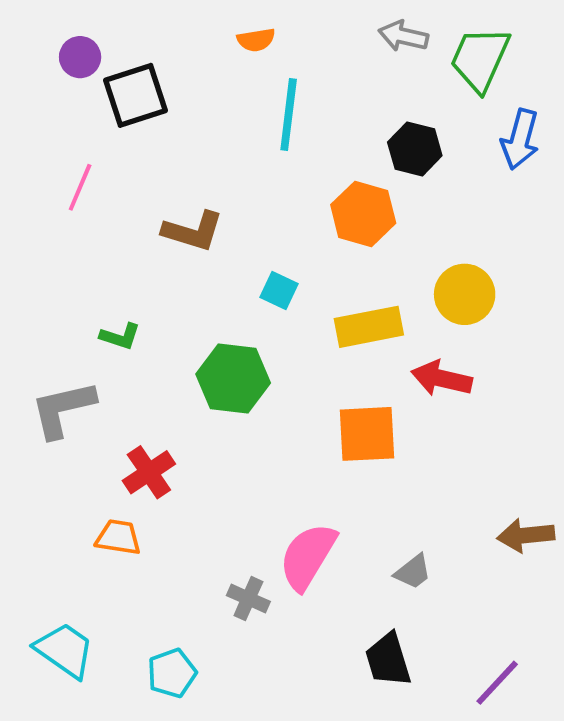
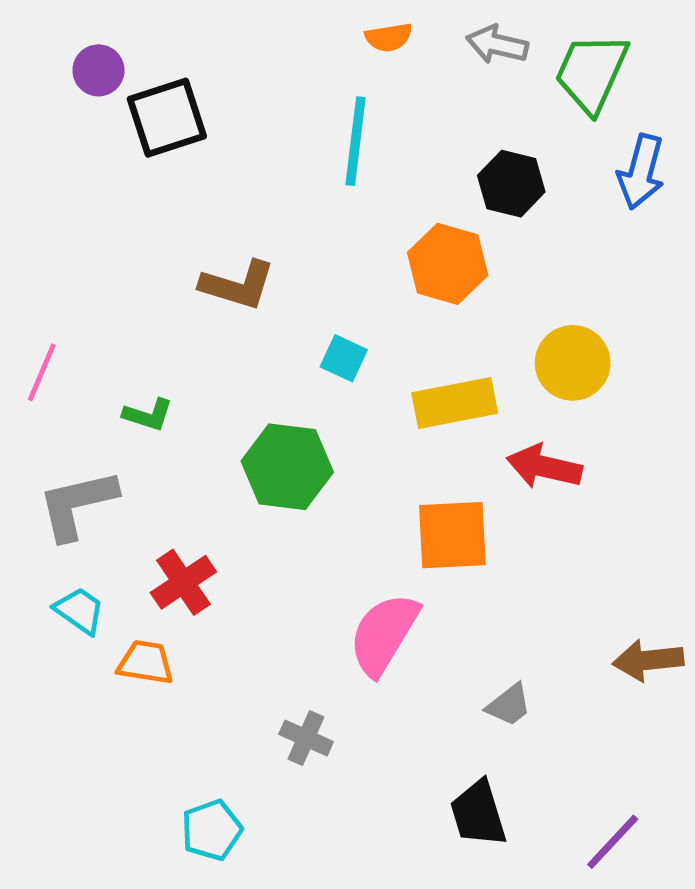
orange semicircle: (256, 40) -> (389, 37), moved
pink line: (80, 187) -> (42, 372), moved
pink semicircle: (308, 556) -> (384, 634), moved
cyan trapezoid: (65, 650) -> (80, 611), moved, size x0.7

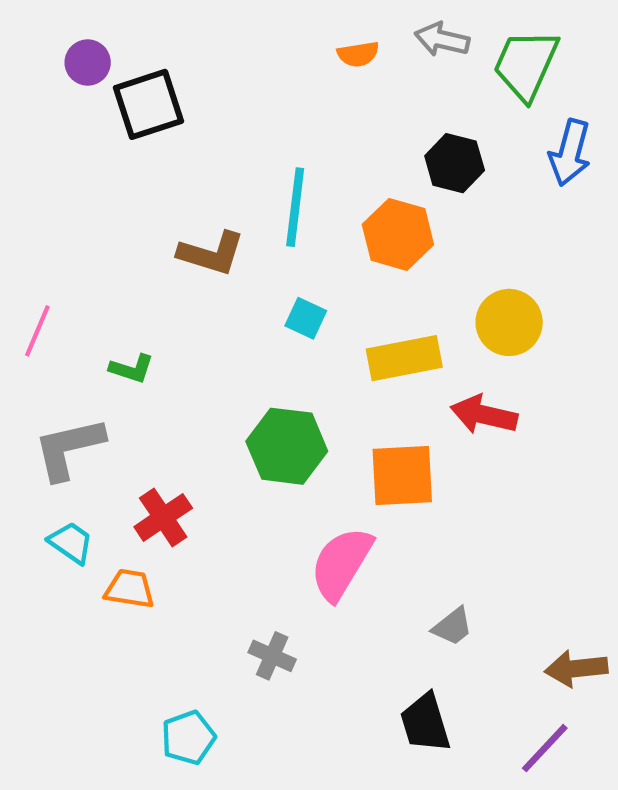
orange semicircle: (389, 37) -> (358, 54), moved
cyan line: (356, 141) -> (295, 207), moved
green hexagon: (287, 467) -> (287, 446), moved
brown arrow: (648, 660) -> (576, 668), moved

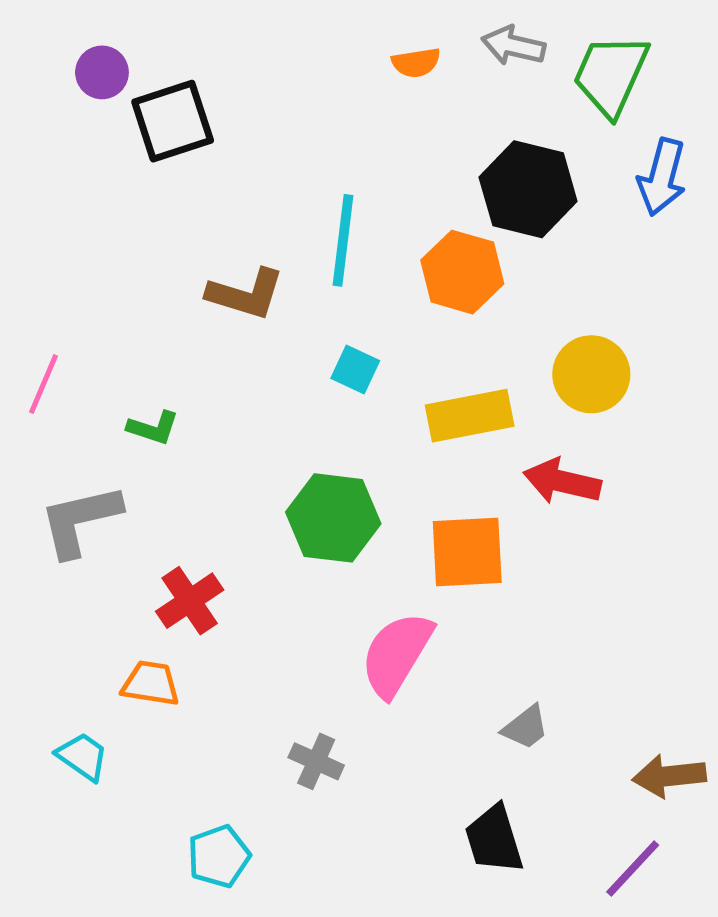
black hexagon: (455, 163) -> (528, 189), size x1.4
cyan trapezoid: (71, 543) -> (83, 757), moved

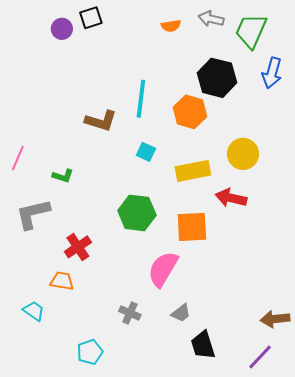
purple circle: (102, 72) -> (62, 29), moved
black square: (173, 121) -> (91, 18), moved, size x0.7
gray trapezoid: (526, 727) -> (181, 313), moved

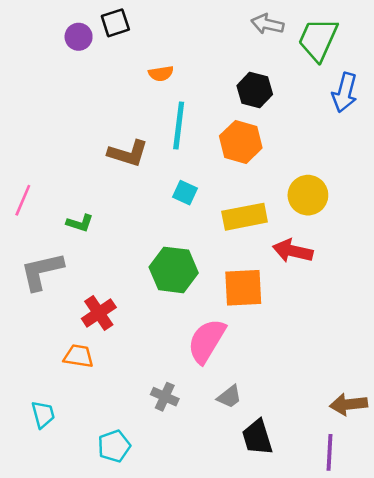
orange semicircle: (171, 26) -> (161, 74), moved
black hexagon: (217, 78) -> (255, 90), moved, size x0.7
cyan trapezoid: (34, 311) -> (43, 414), moved, turned 40
purple line: (260, 357) -> (329, 452), turned -40

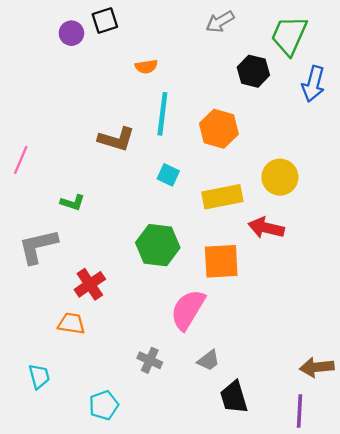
gray arrow: (267, 24) -> (220, 22), moved, turned -44
black hexagon: (255, 90) -> (253, 71), moved
pink line: (23, 200) -> (21, 160), moved

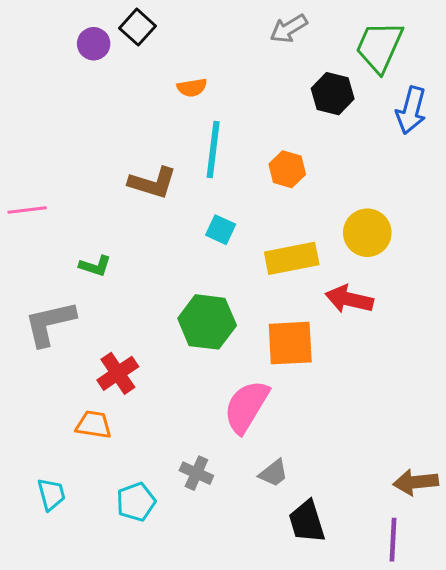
black square: (105, 20) -> (137, 27), turned -30
orange hexagon: (219, 129) -> (287, 169), size x0.7
pink line: (21, 160) -> (27, 210), turned 60
cyan pentagon: (104, 405) -> (136, 502), moved

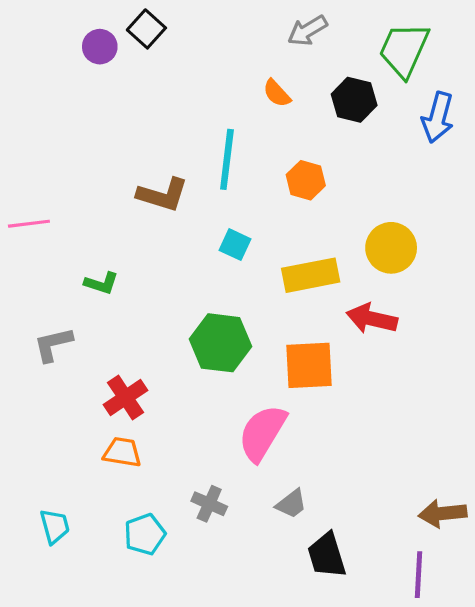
orange semicircle: (192, 88) -> (277, 93), moved, turned 56
gray L-shape: (50, 323) -> (53, 344), size x0.7
orange trapezoid: (94, 425) -> (122, 452), moved

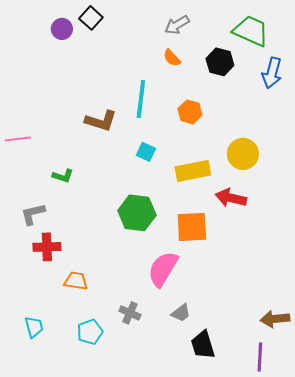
gray arrow: (307, 31) -> (177, 25), moved
green trapezoid: (404, 50) -> (251, 31), turned 90
red cross: (126, 398) -> (47, 247), moved, turned 32

